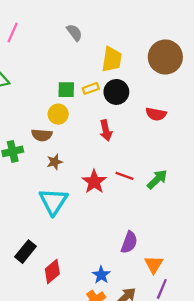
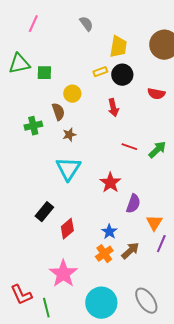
green square: (66, 90) -> (44, 73), moved
brown semicircle: (42, 135) -> (58, 112), turned -114
red star: (94, 182) -> (110, 183), moved

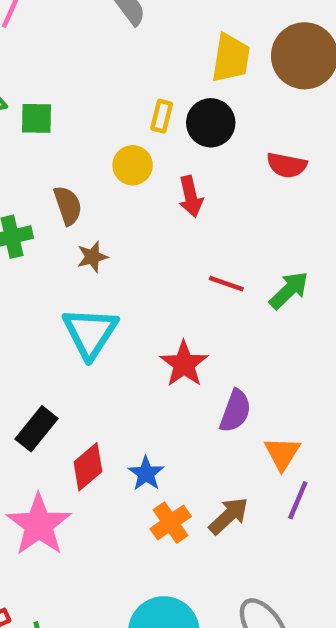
yellow trapezoid: (118, 47) -> (231, 58), moved
yellow rectangle: (100, 72) -> (162, 116), turned -56
yellow circle: (72, 94) -> (133, 165), moved
blue star: (109, 232) -> (146, 473), moved
pink star: (63, 274) -> (39, 525), moved

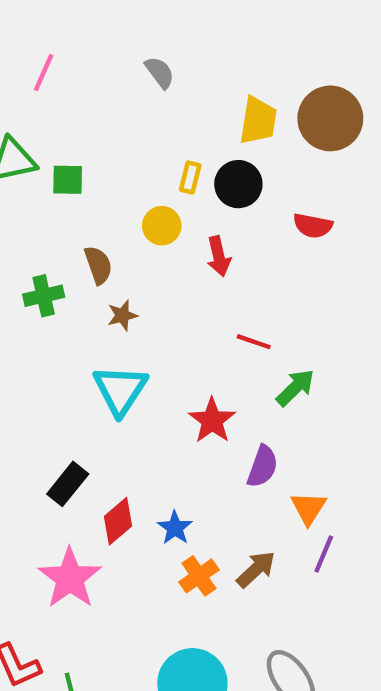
green arrow: (289, 290) -> (295, 388), moved

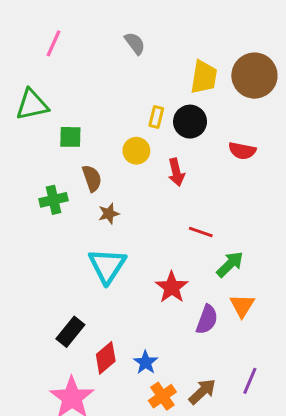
green square: (68, 180) -> (70, 137), moved
orange triangle: (308, 508) -> (242, 306), moved

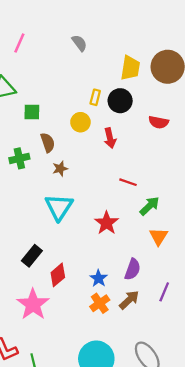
purple semicircle: (207, 319) -> (133, 269), moved
blue star: (146, 362) -> (99, 278), moved

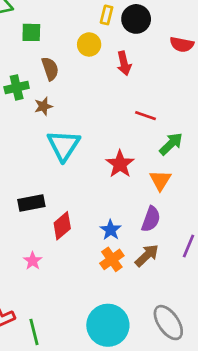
brown star: (60, 169) -> (43, 106), moved
orange triangle: (159, 236) -> (160, 180), moved
black rectangle: (32, 256) -> (31, 203), turned 40
pink star: (33, 304) -> (33, 261), size x0.5

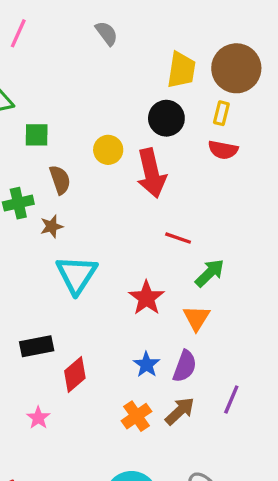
yellow rectangle: (107, 15) -> (221, 113), moved
red arrow: (124, 63) -> (151, 173), size x1.6
blue star: (111, 230) -> (146, 365), moved

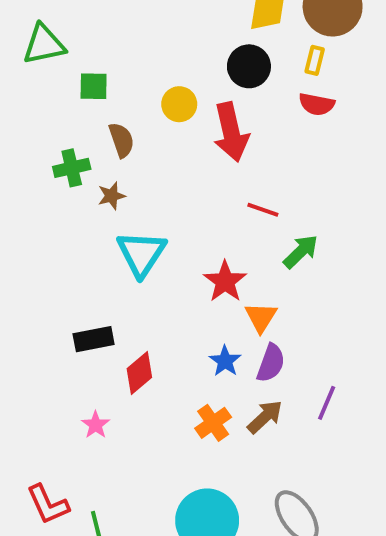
orange triangle: (196, 318) -> (261, 317), moved

